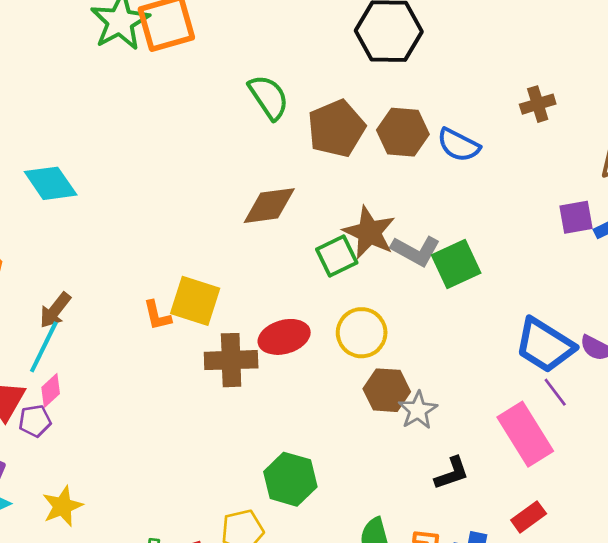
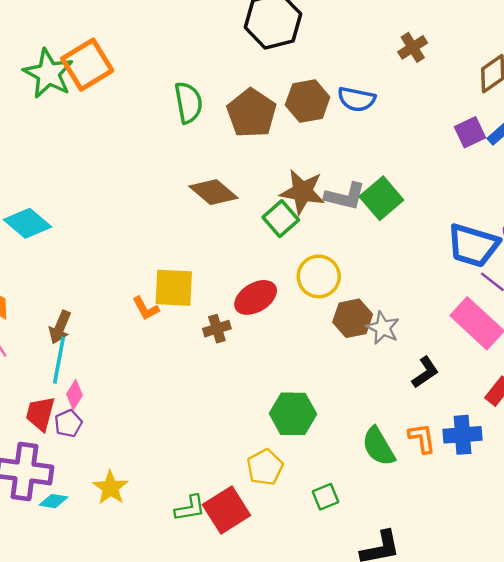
green semicircle: (269, 97) -> (188, 103), turned 39
brown diamond: (269, 206) -> (214, 192), turned 63
brown cross: (231, 360) -> (217, 329), size x0.6

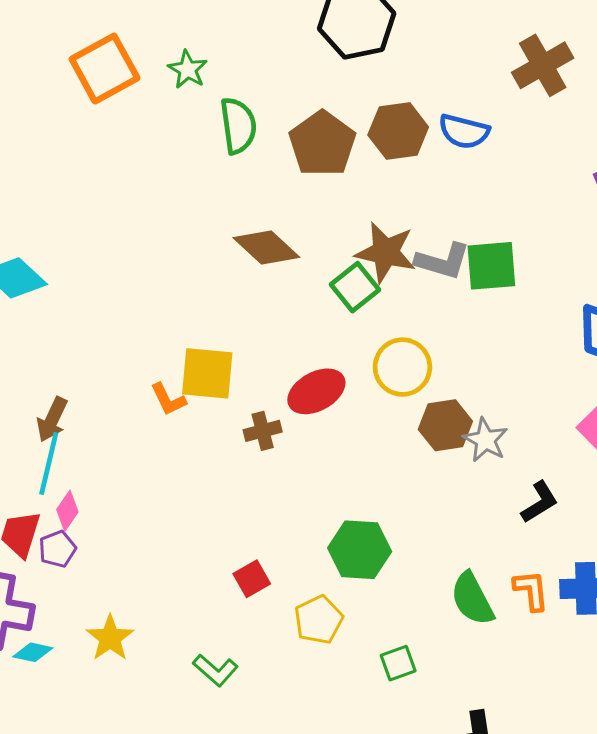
brown cross: (413, 47) -> (543, 65), size x1.5
green star: (48, 74) -> (188, 69), moved, size x0.6
green square: (381, 198) -> (491, 266), turned 33
green L-shape: (190, 508) -> (215, 670), turned 48
red square: (226, 510) -> (252, 579), moved, size x0.6

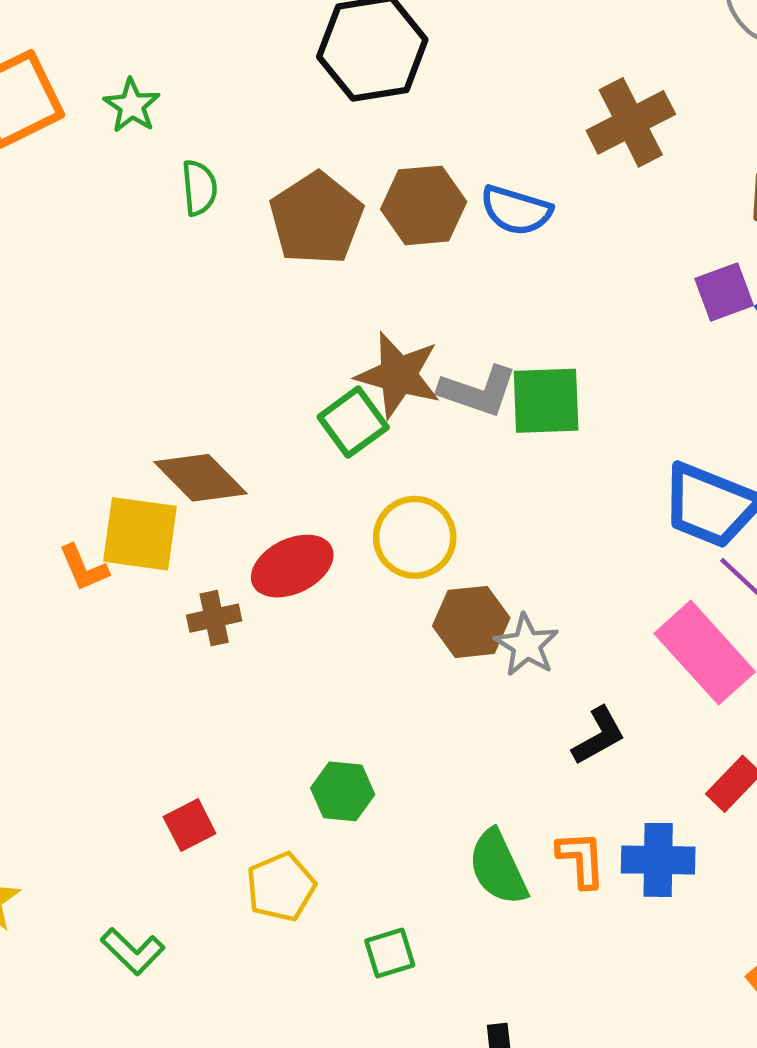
green semicircle: (238, 126) -> (199, 188), size x0.7
brown diamond: (266, 248) -> (200, 478), moved
green hexagon: (360, 550) -> (343, 791), size x0.7

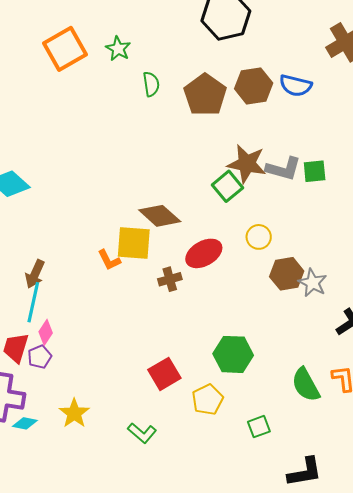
green square: (546, 401) -> (315, 171), size x0.7
yellow circle: (415, 537) -> (259, 237), size x0.7
green hexagon: (343, 791) -> (233, 354), size x1.4
red square: (190, 825) -> (164, 374), size x1.4

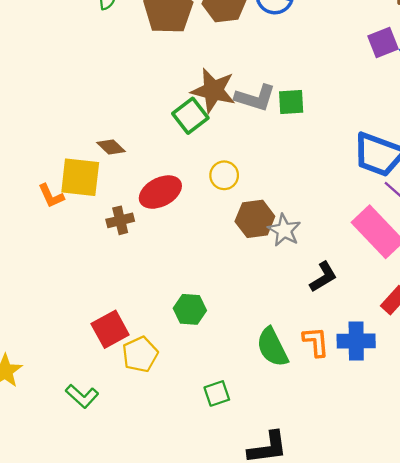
brown diamond: (160, 216) -> (111, 147), size x0.6
green hexagon: (233, 354) -> (190, 309), size x0.7
yellow pentagon: (208, 400) -> (140, 354), moved

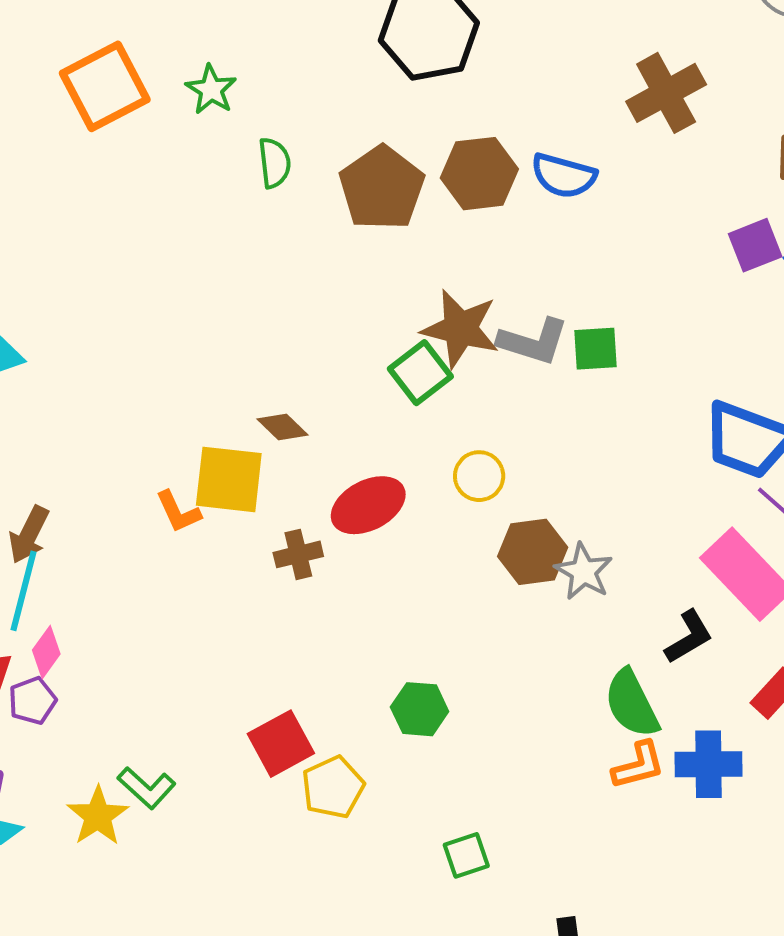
black L-shape: (323, 277) -> (689, 637), moved
orange L-shape: (316, 342) -> (638, 765), turned 80
green semicircle: (272, 347) -> (632, 704), moved
green L-shape: (82, 396) -> (147, 788), moved

